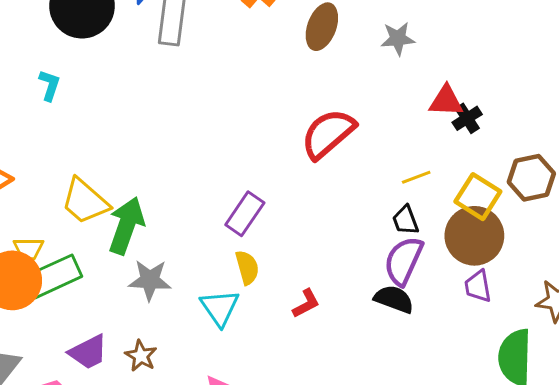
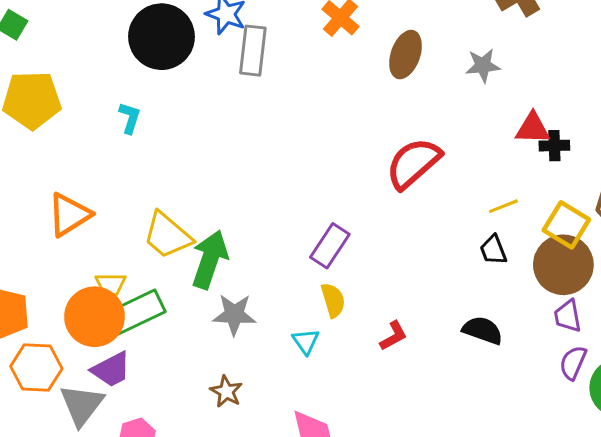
black cross: (467, 118) -> (554, 146), turned 32
purple semicircle: (404, 261) -> (573, 363), moved, size x0.7
cyan triangle: (220, 308) -> (306, 341), size x0.7
purple trapezoid: (88, 352) -> (111, 370), moved

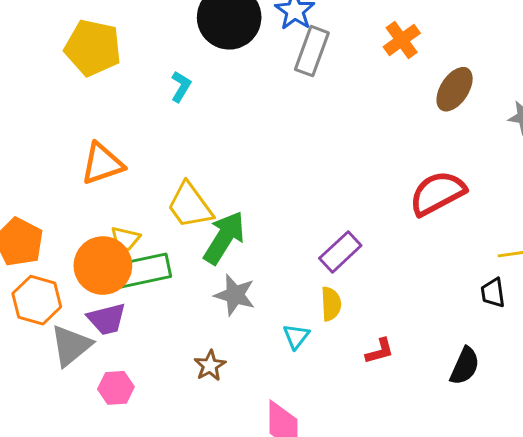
black semicircle: (483, 330) -> (465, 366), turned 81

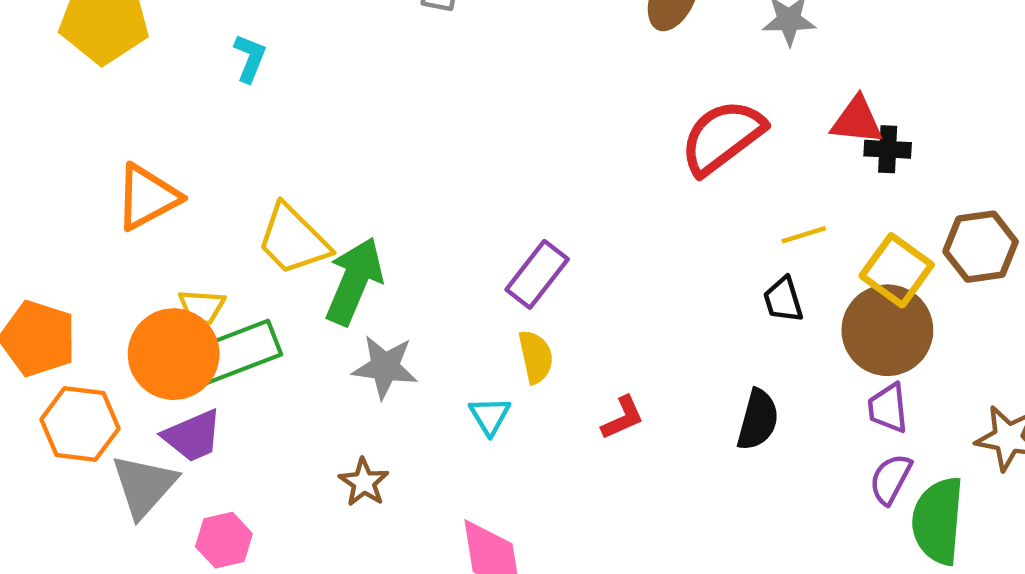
red semicircle: (437, 193) -> (722, 137), moved

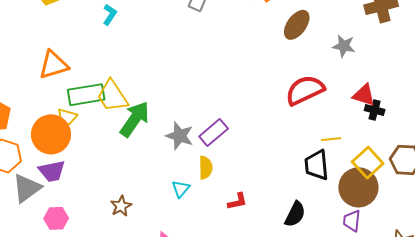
black trapezoid: (783, 300) -> (317, 165), size x1.5
green rectangle: (238, 352) -> (86, 95), moved
gray star: (385, 367) -> (180, 136), moved

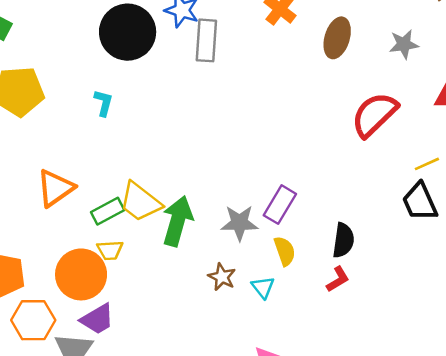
green rectangle: (86, 95) -> (108, 211), size x0.7
yellow trapezoid: (67, 117) -> (110, 250), moved
brown star: (121, 206) -> (222, 277), moved
black semicircle: (295, 214) -> (343, 240), moved

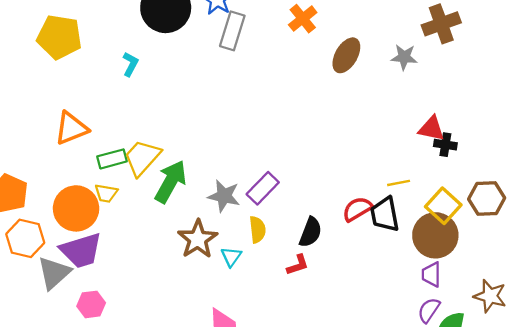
gray star: (404, 44) -> (404, 57), moved
red semicircle: (374, 115) -> (357, 209), moved, size x0.7
yellow trapezoid: (140, 202) -> (142, 158), turned 81
brown star: (222, 277) -> (198, 239), size x1.6
purple trapezoid: (97, 319) -> (81, 250), size x1.4

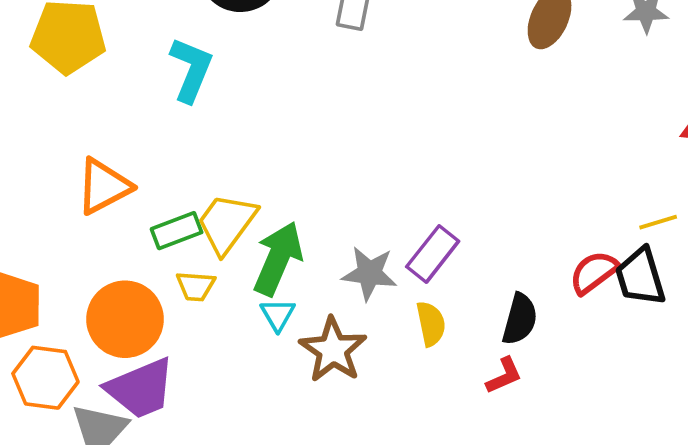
cyan L-shape: (130, 64) -> (191, 70), size x1.6
yellow trapezoid: (106, 193) -> (196, 286), moved
cyan triangle: (231, 257) -> (278, 315), moved

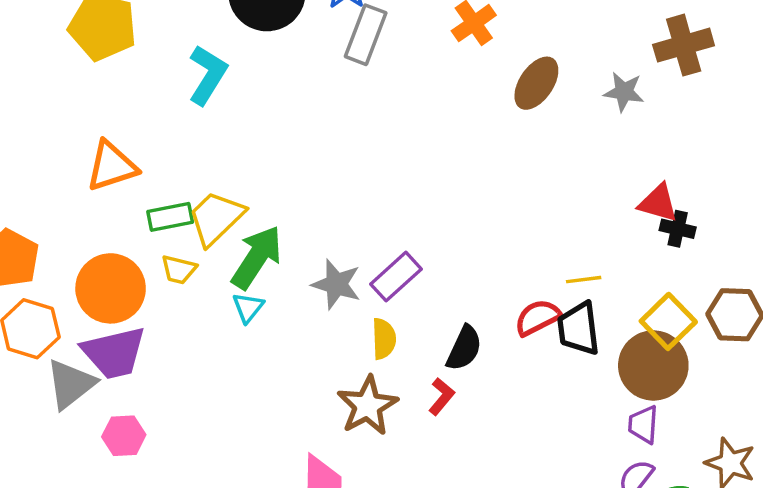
yellow line: (658, 222) -> (584, 280), moved
brown star: (333, 350) -> (367, 406), moved
red L-shape: (504, 376) -> (441, 396), turned -36

